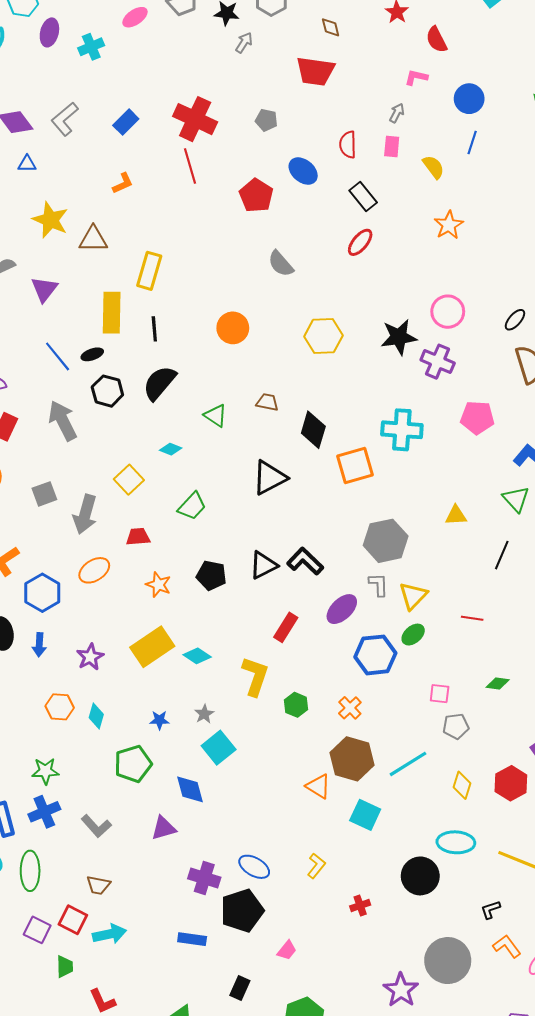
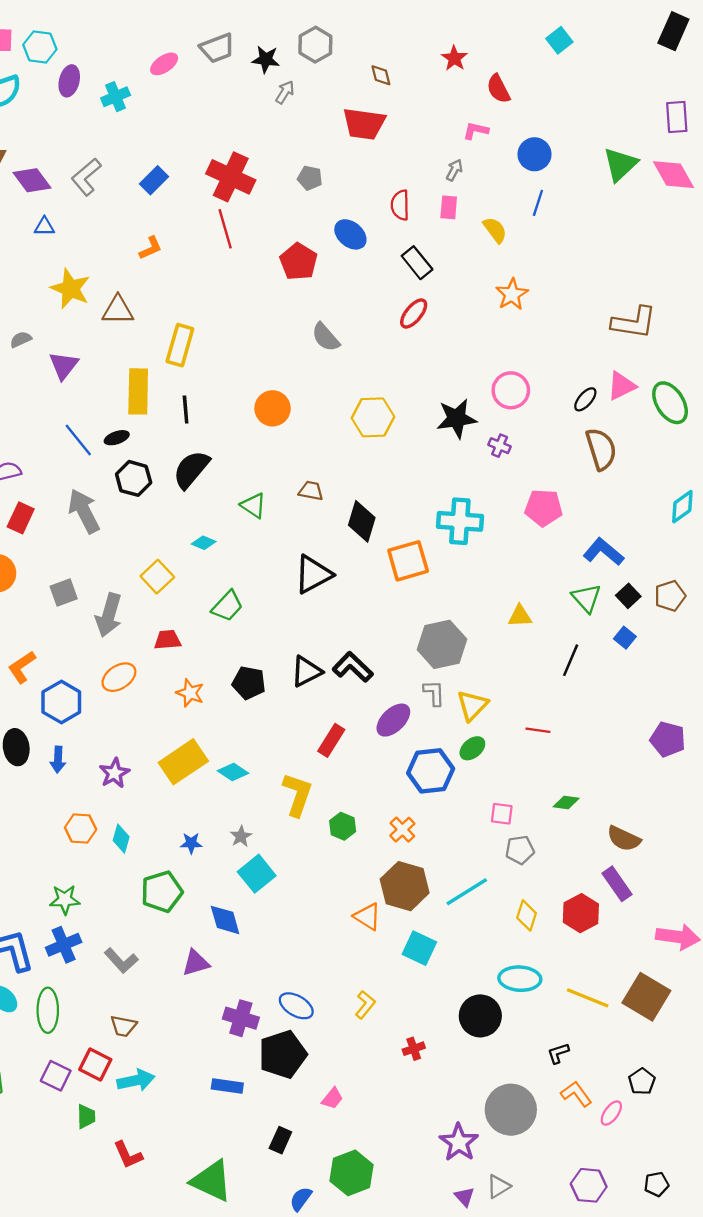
purple cross: (438, 362) -> (500, 446), size x0.6

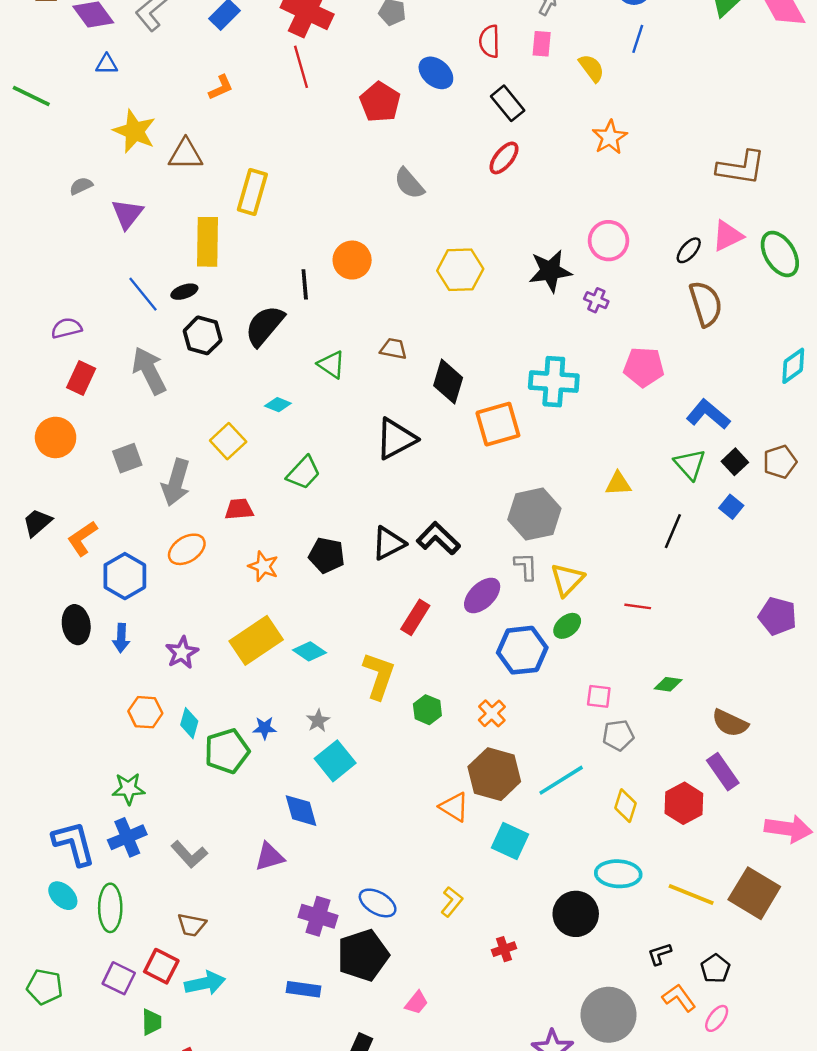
black line: (186, 409) -> (305, 284), moved
green pentagon: (162, 892) -> (227, 751), moved
black pentagon: (642, 1081) -> (715, 969), moved

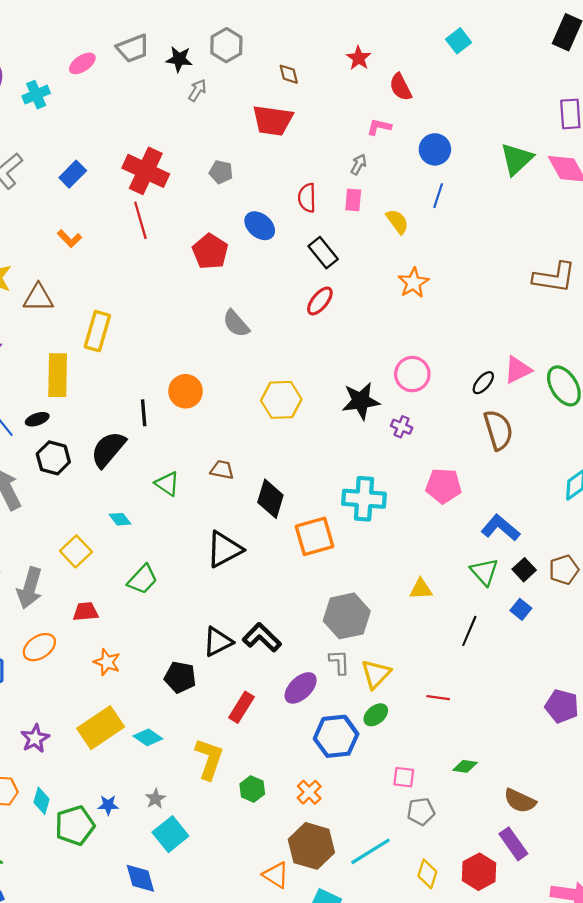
orange L-shape: (221, 87) -> (69, 239), turned 70
brown L-shape: (741, 168) -> (554, 277), moved
cyan diamond: (278, 405) -> (120, 519), turned 30
black pentagon: (327, 555) -> (180, 677), moved

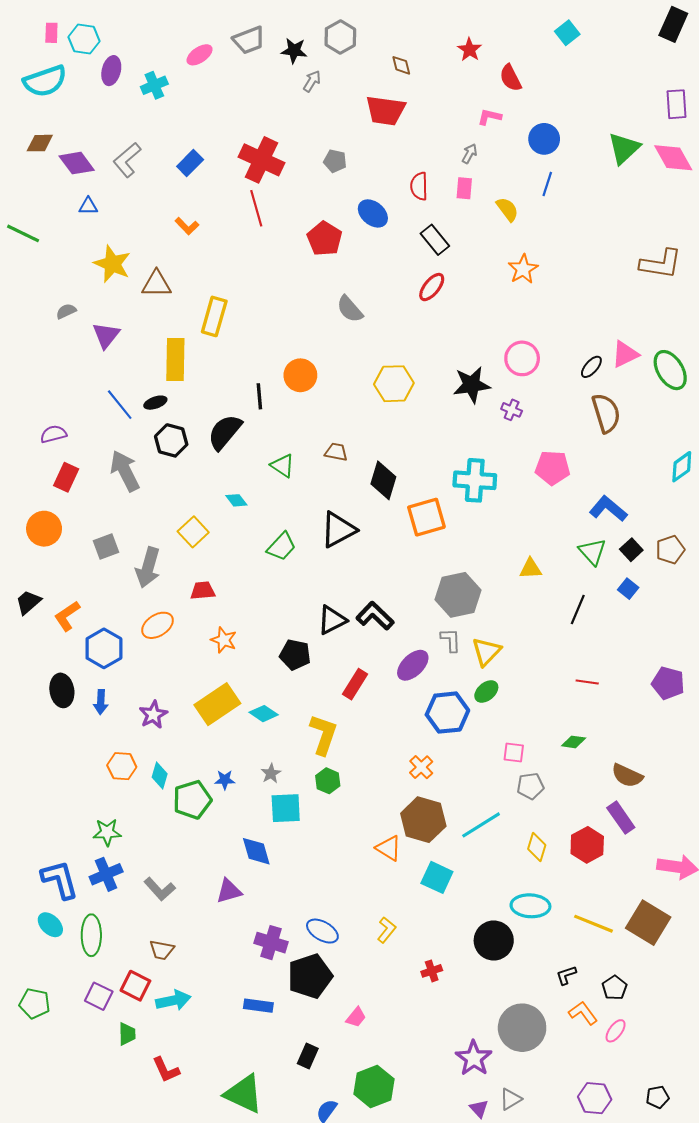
green trapezoid: (143, 579) -> (281, 547), moved
red line: (438, 698) -> (587, 682), moved
green hexagon: (252, 789) -> (328, 781), moved
cyan square: (170, 834) -> (286, 808), turned 36

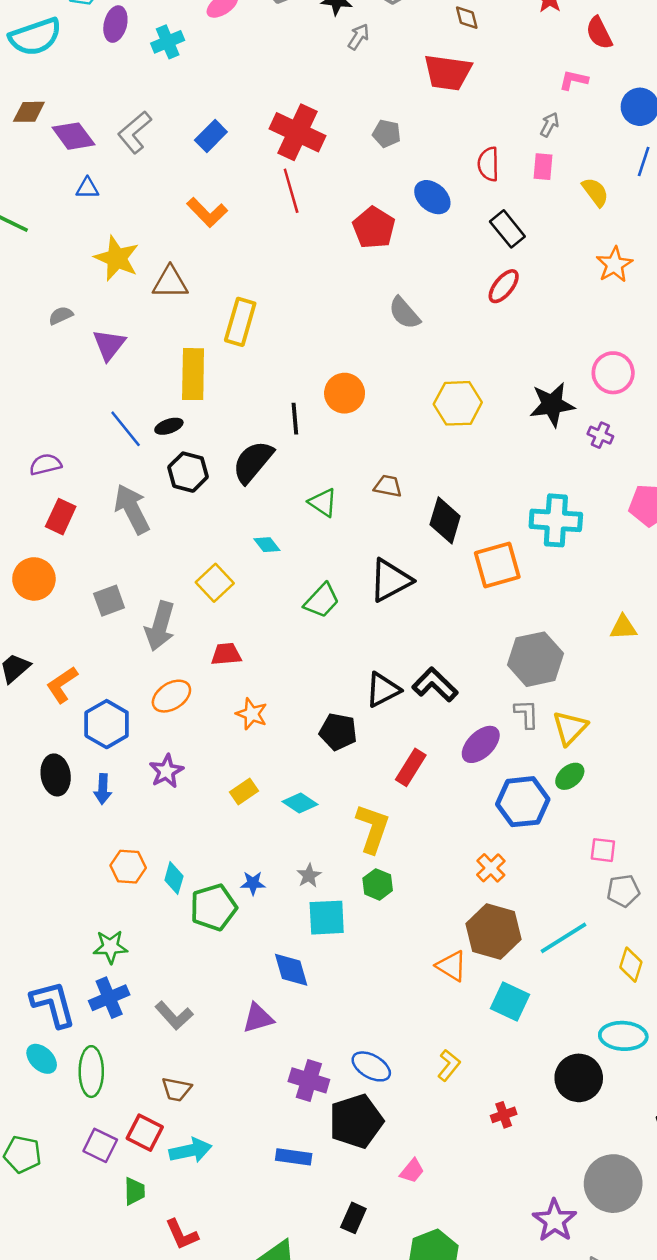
orange L-shape: (187, 226) -> (207, 212), size x1.4
yellow rectangle: (217, 704) -> (244, 792), size x0.5
purple star: (153, 715) -> (166, 771), moved

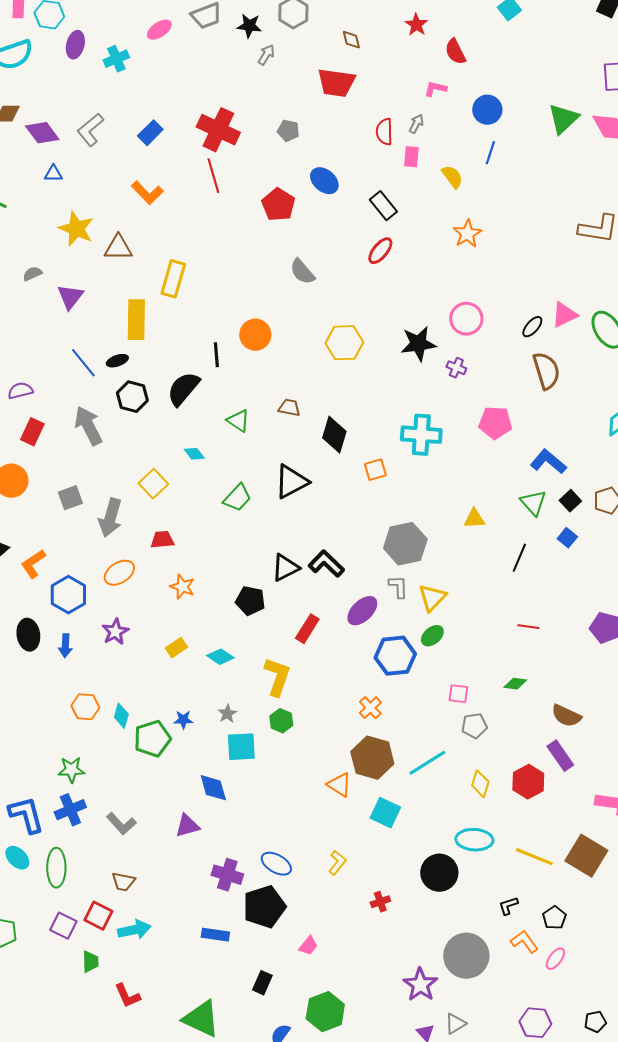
red semicircle: (488, 164) -> (384, 132), moved
orange square: (497, 565) -> (375, 470), size x0.6

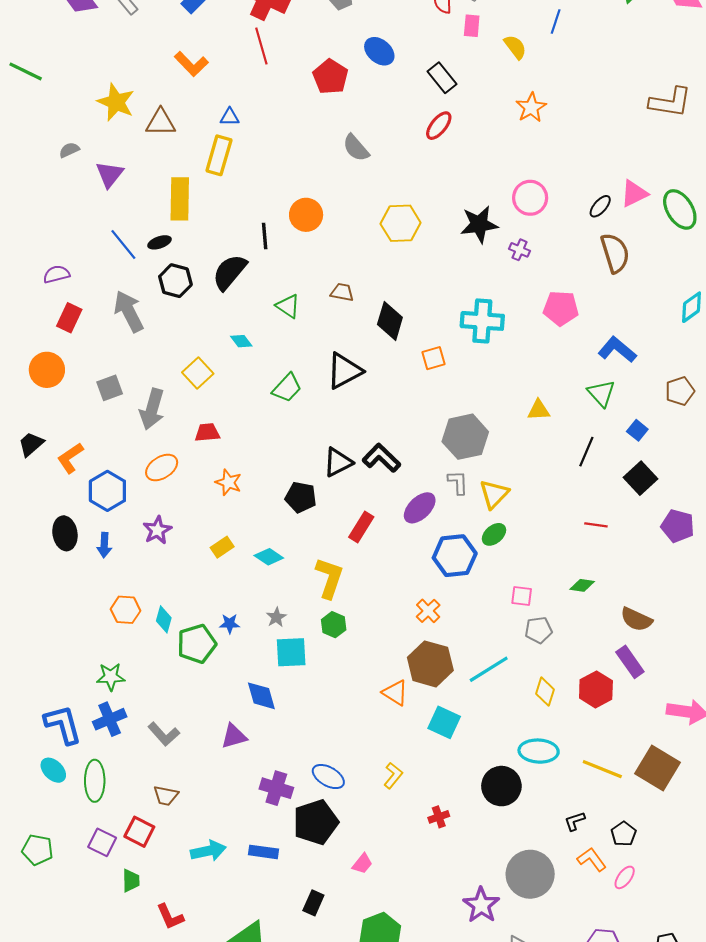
blue triangle: (53, 174) -> (230, 117), moved
black square: (570, 501) -> (641, 478), moved, size x1.4
cyan arrow: (134, 930) -> (208, 851), moved

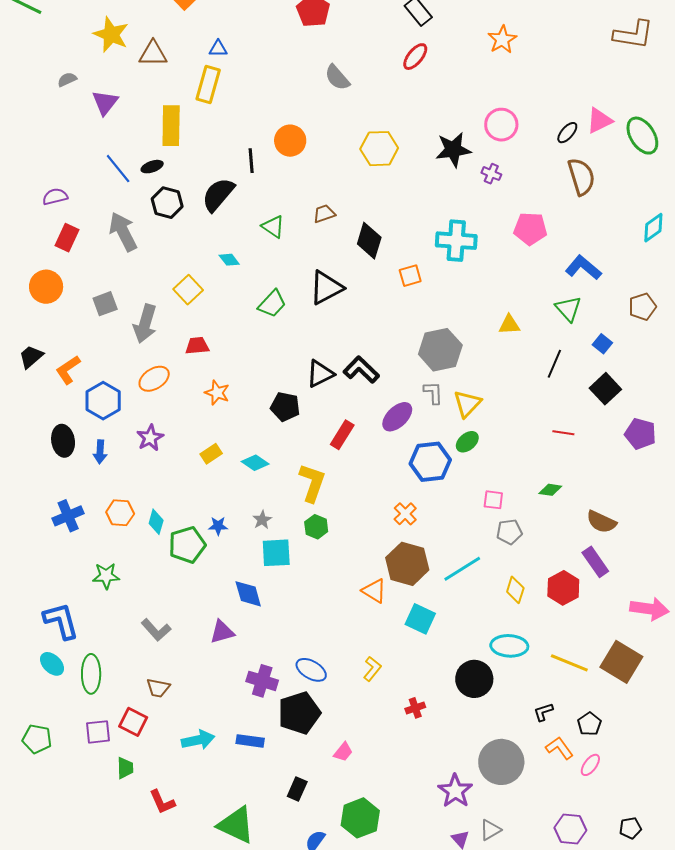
brown trapezoid: (342, 292) -> (324, 214), turned -30
blue cross: (110, 719) -> (68, 516), moved
purple square: (102, 842) -> (98, 732), turned -32

